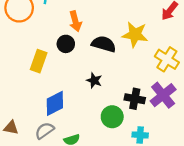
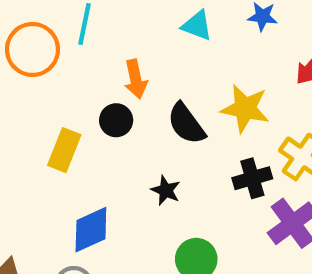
black semicircle: (104, 44) -> (186, 124), turned -145
black cross: (135, 99) -> (252, 178), moved, turned -30

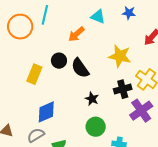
orange arrow: (136, 79) -> (76, 34), moved, turned 60
black semicircle: (186, 124) -> (80, 68), moved
black star: (166, 190) -> (92, 99), moved

